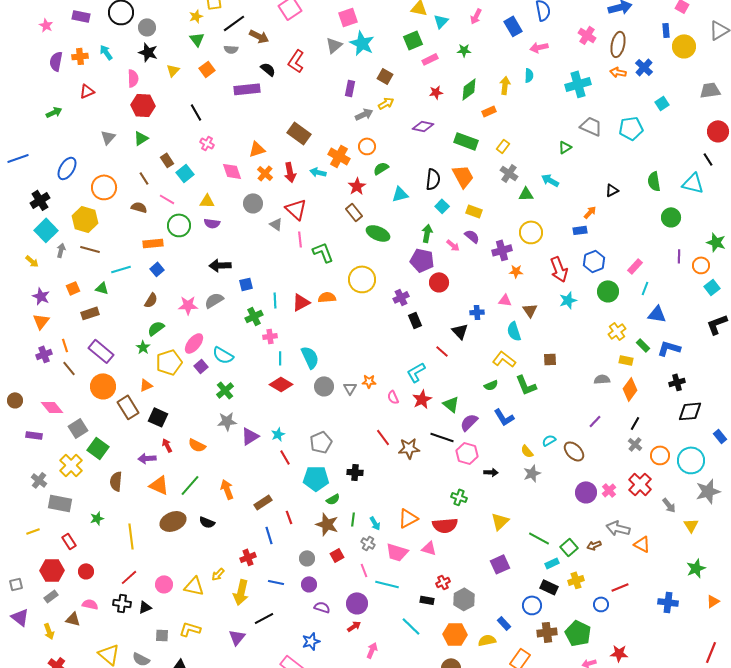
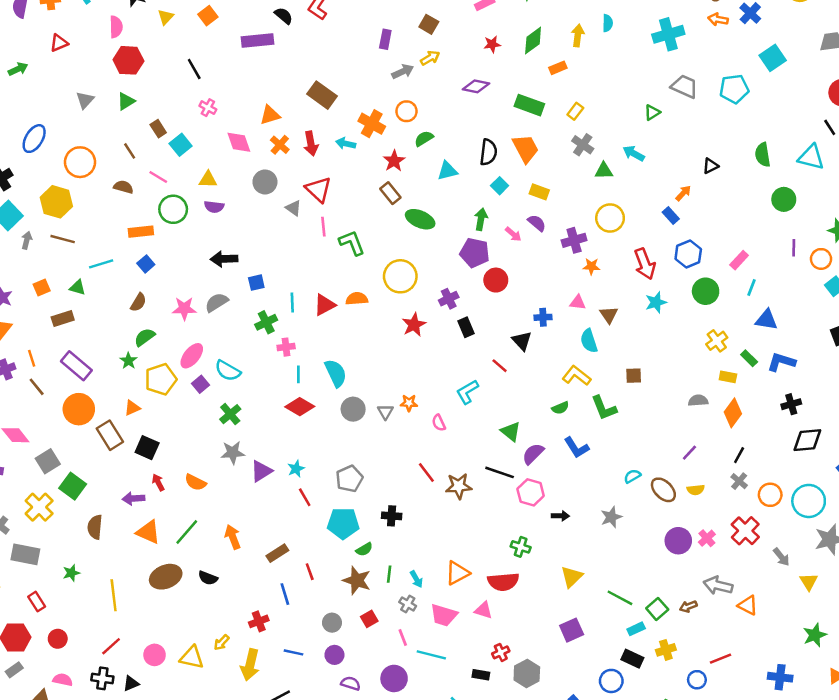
cyan square: (662, 103) -> (773, 58), size x1.5
blue rectangle: (580, 230) -> (671, 216), turned 56
red star: (422, 399) -> (414, 325), moved
yellow semicircle: (527, 451) -> (696, 490), moved, turned -56

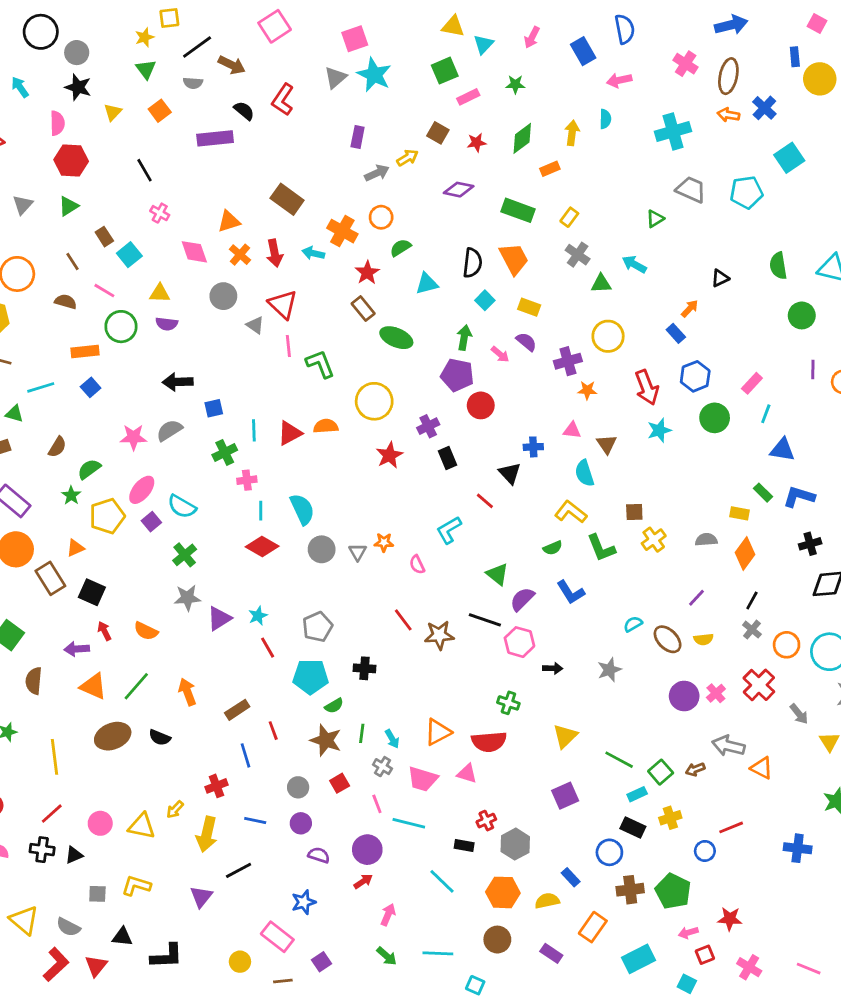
brown square: (429, 24) -> (438, 133), moved
brown semicircle: (138, 302) -> (57, 447), moved
yellow cross: (717, 341) -> (654, 540), moved

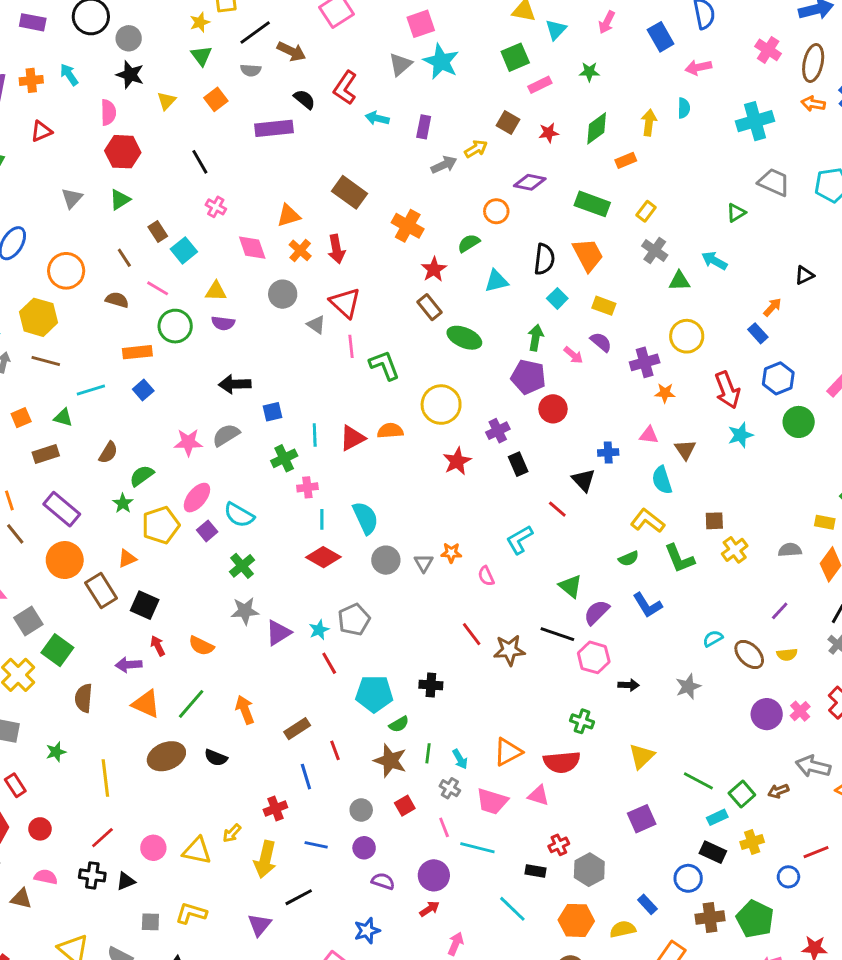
orange circle: (381, 217) -> (496, 211), moved
cyan arrow: (313, 253) -> (377, 118), moved
gray pentagon: (317, 627) -> (354, 620), moved

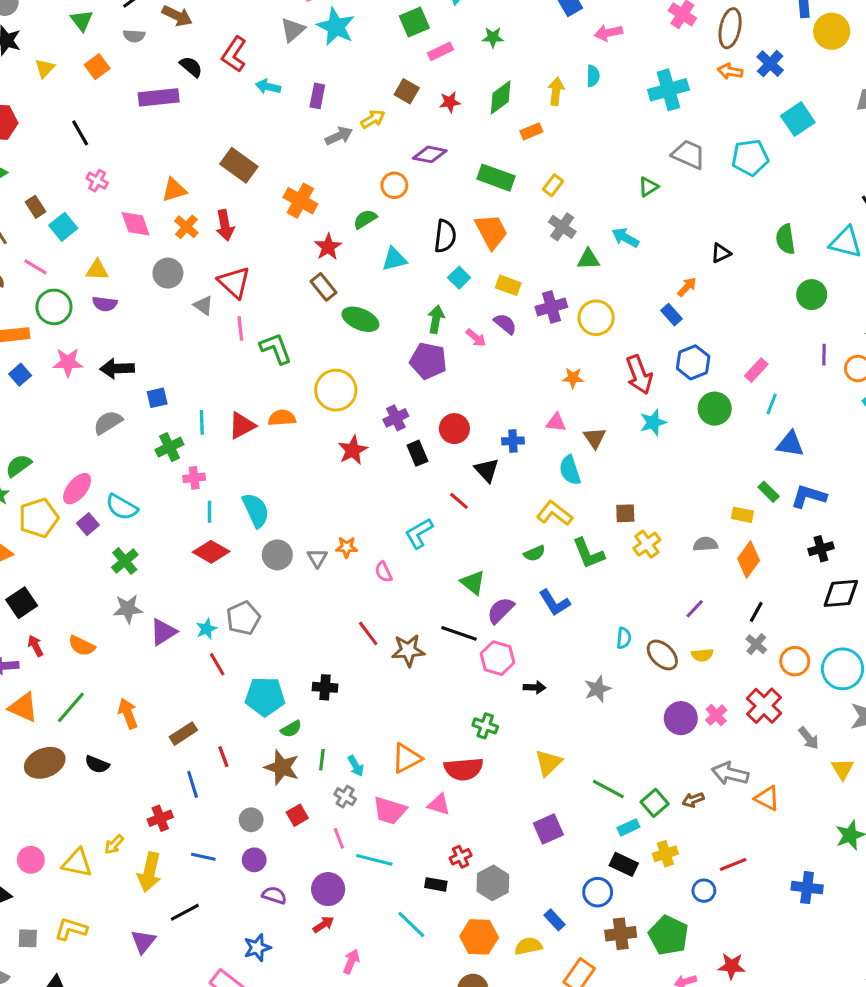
purple cross: (645, 362) -> (551, 307), moved
red circle: (553, 409) -> (454, 429), moved
pink star: (188, 442) -> (68, 362), moved
black square: (145, 605) -> (22, 603), turned 32
cyan semicircle: (713, 639) -> (624, 638), turned 126

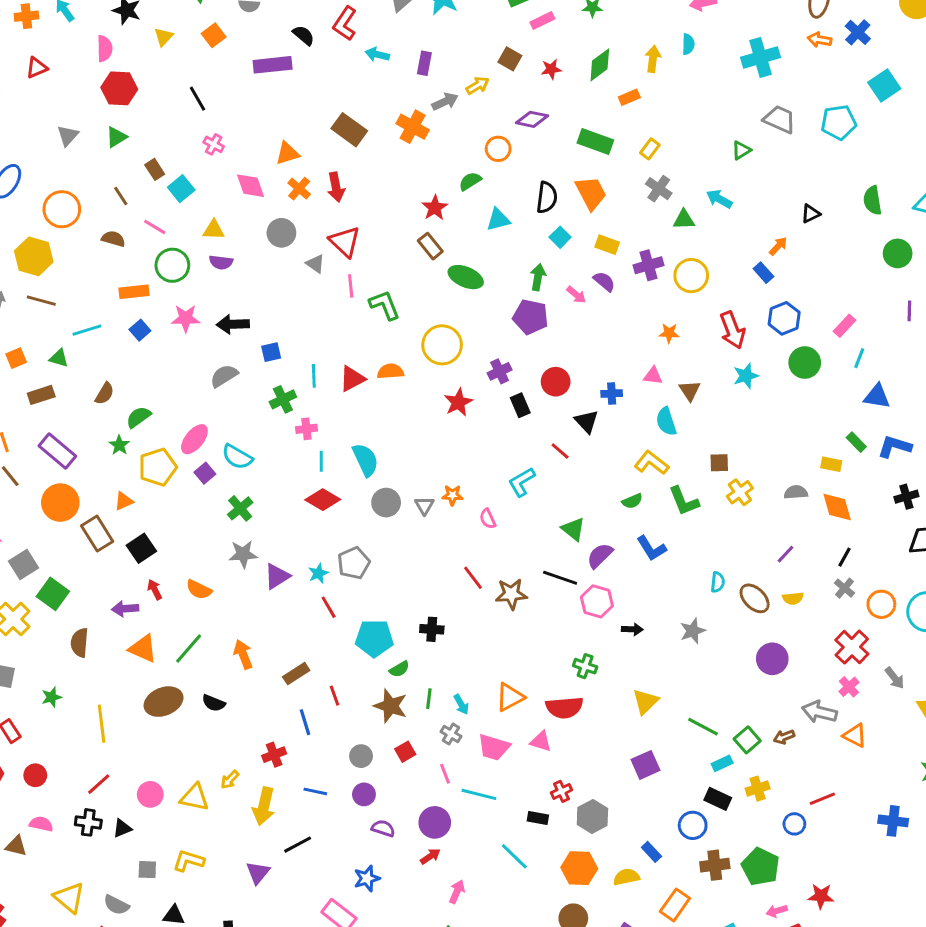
orange cross: (300, 201) -> (413, 127), moved
orange diamond: (749, 560) -> (837, 507), turned -52
pink cross: (716, 715) -> (849, 687), moved

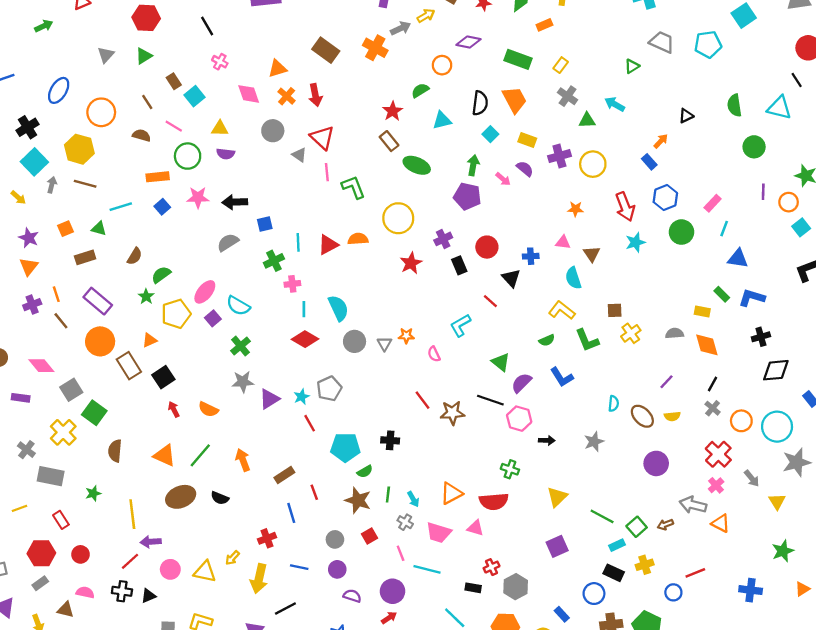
purple arrow: (125, 609) -> (151, 542), moved

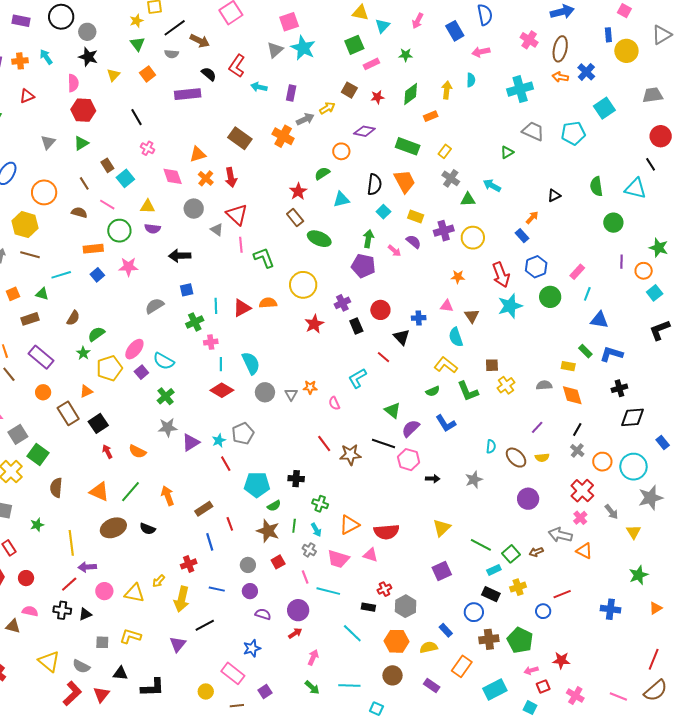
black arrow: (235, 202) -> (180, 256), moved
cyan star: (635, 242) -> (510, 306), size x1.4
orange circle: (100, 341) -> (43, 392), size x0.6
green cross: (510, 469) -> (320, 504), moved

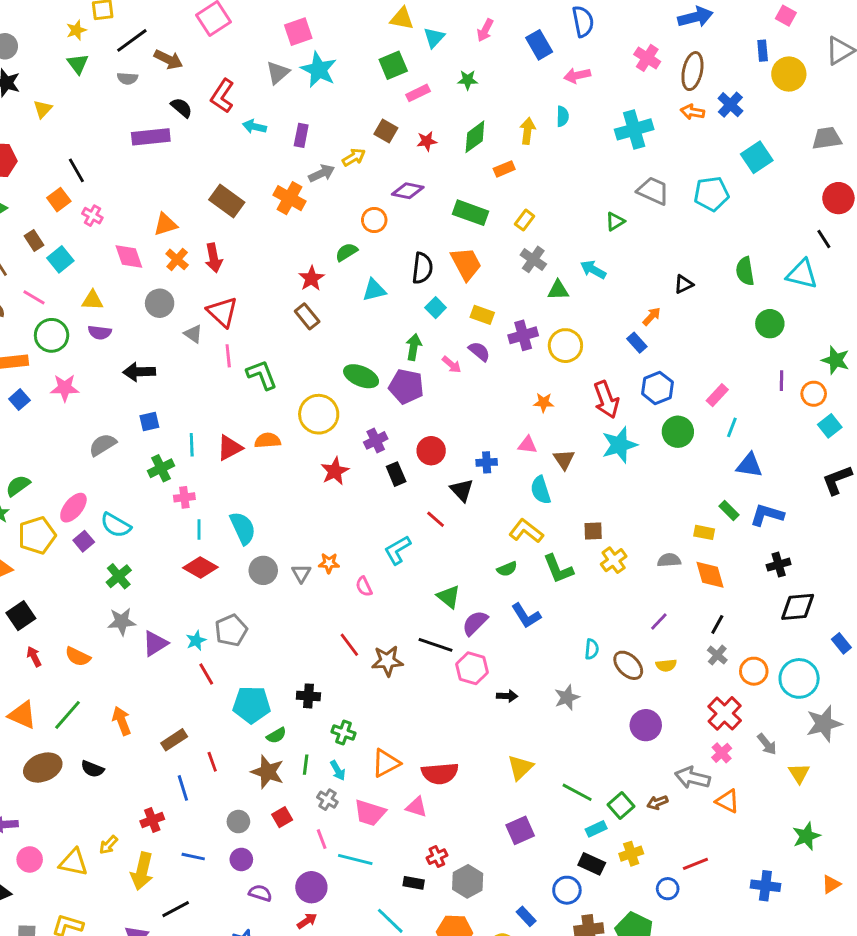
orange square: (148, 74) -> (59, 200), moved
green ellipse: (319, 239) -> (361, 376), moved

